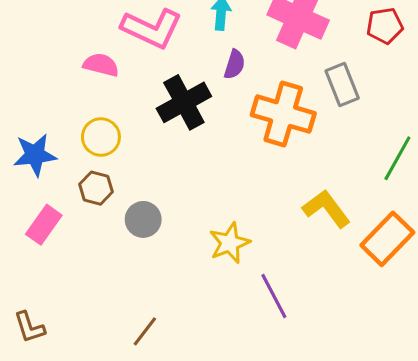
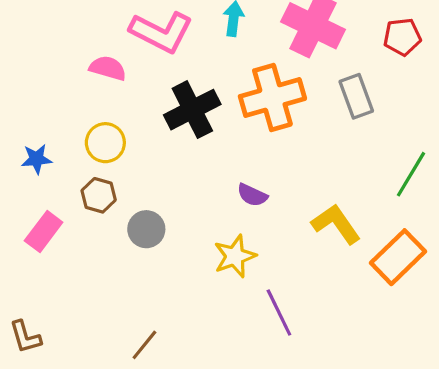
purple semicircle: (235, 64) -> (252, 195), moved, turned 96
orange cross: (283, 114) -> (272, 97), moved, turned -34
blue star: (35, 155) -> (37, 159), size x0.7

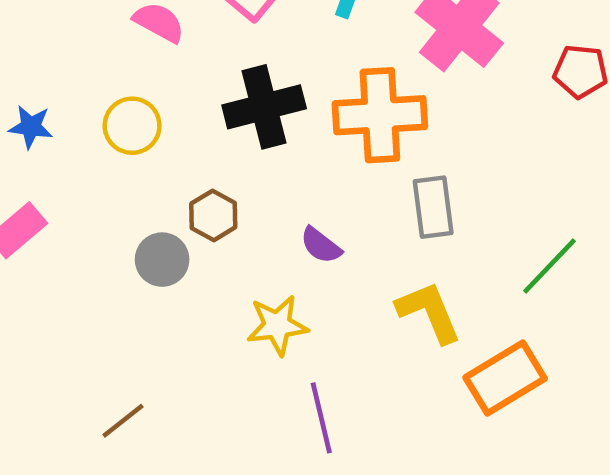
gray rectangle: (356, 96) -> (433, 207), moved
brown hexagon: (99, 195) -> (213, 215), moved

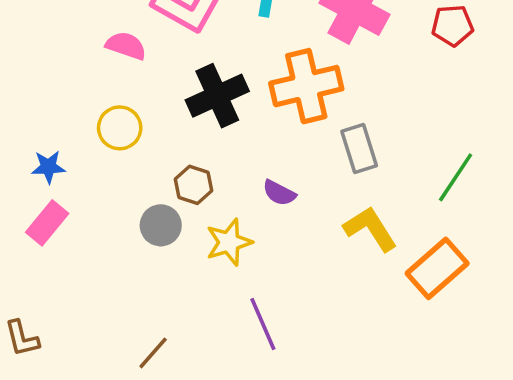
blue star: (31, 127) -> (48, 167), moved
yellow star: (277, 325) -> (229, 242), moved
purple line: (321, 418) -> (263, 324), moved

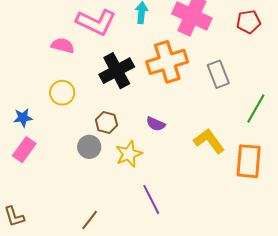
gray rectangle: (359, 148) -> (218, 74), moved
orange rectangle: (437, 268) -> (249, 161), turned -40

